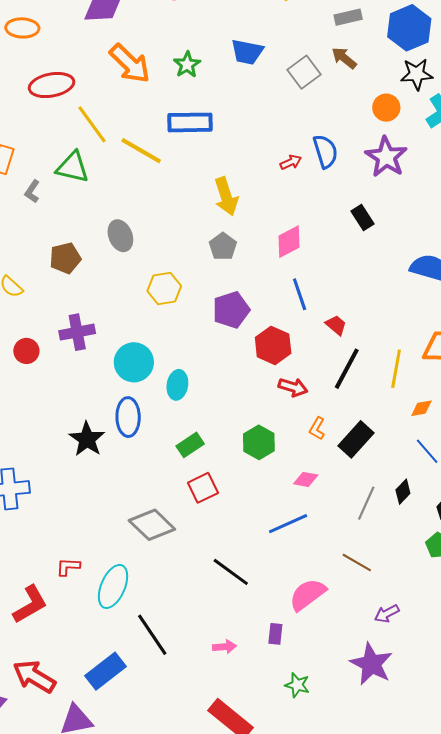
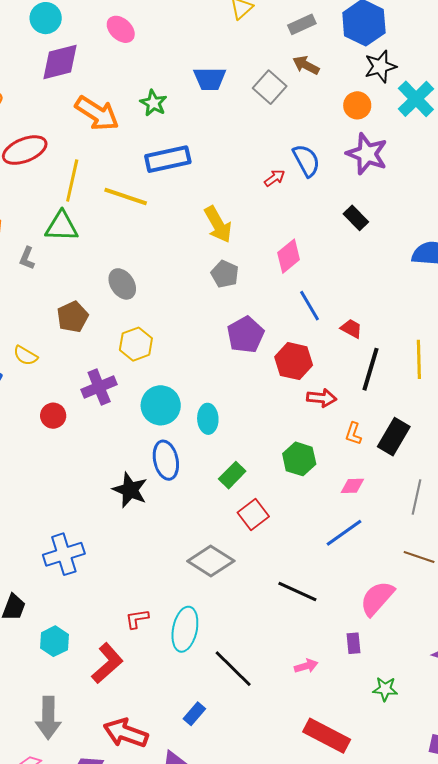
yellow line: (92, 124) -> (72, 180), turned 60
yellow hexagon: (164, 289) -> (136, 344), moved
blue rectangle: (105, 671) -> (194, 714), size x0.6

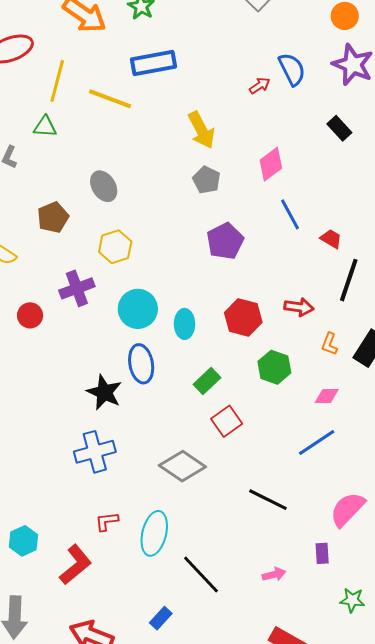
green triangle: (62, 226) -> (45, 127), size x0.7
red hexagon: (294, 361) -> (243, 317), moved
blue cross: (64, 554) -> (95, 452), moved

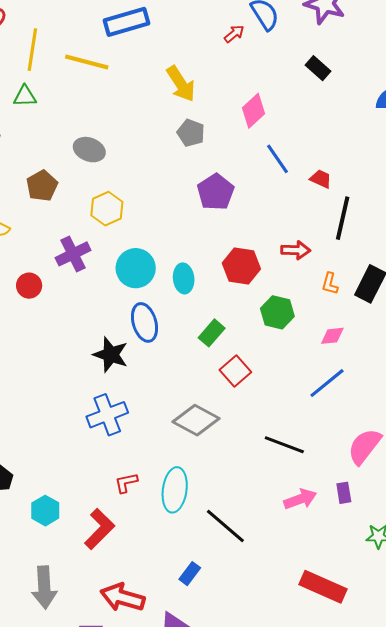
gray ellipse: (104, 186) -> (89, 150), turned -32
pink arrow: (274, 574) -> (300, 499), moved, size x1.4

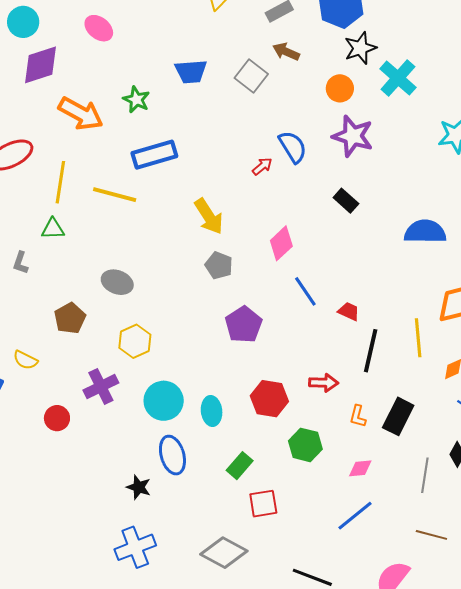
black star: (111, 355) -> (139, 487), size x0.7
red square: (235, 371) -> (263, 504), turned 32

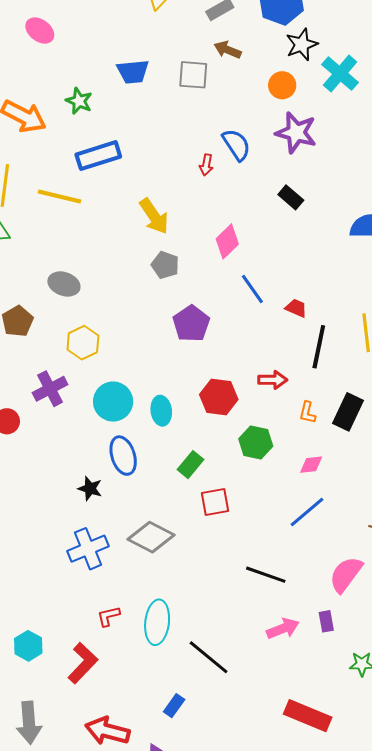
gray square: (251, 76) -> (193, 75), turned -32
red arrow: (262, 166) -> (206, 165), turned 140
gray diamond: (224, 553) -> (151, 537), moved

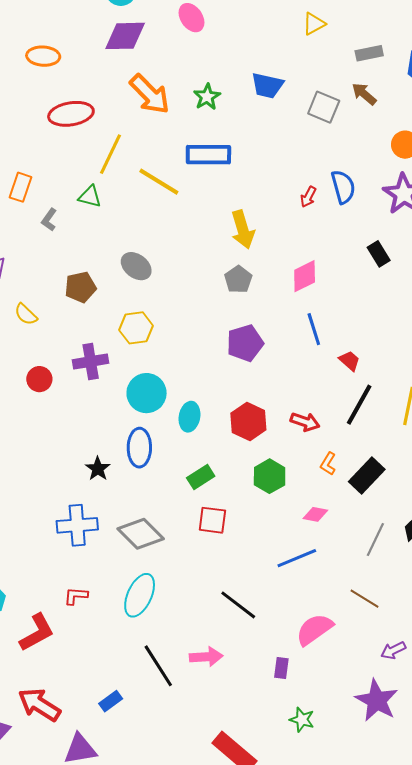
cyan ellipse: (157, 622) -> (140, 595), moved
pink arrow: (283, 629) -> (206, 657), moved

